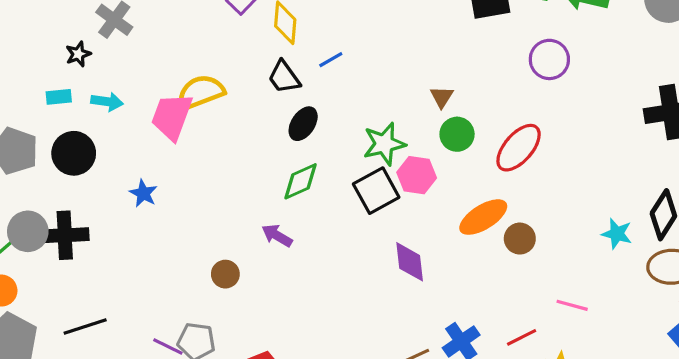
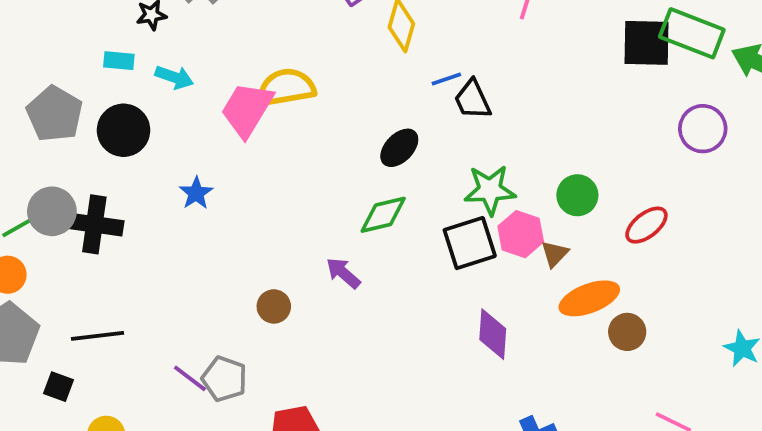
black trapezoid: (284, 77) -> (473, 100), moved
brown triangle: (442, 97) -> (555, 254), moved
red ellipse: (519, 148) -> (646, 225), size x0.7

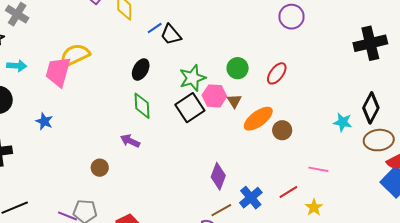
green diamond: (383, 215) -> (142, 106), turned -64
purple diamond: (493, 334) -> (218, 176), moved, turned 32

